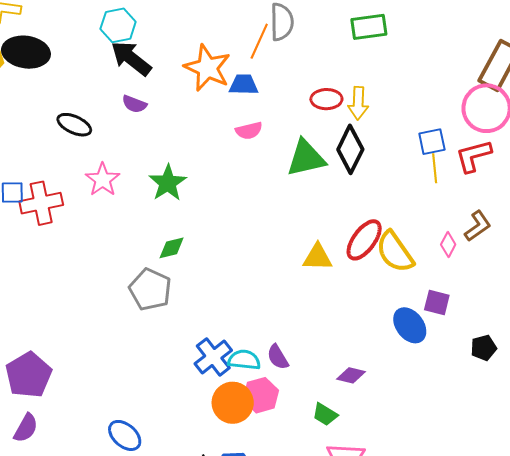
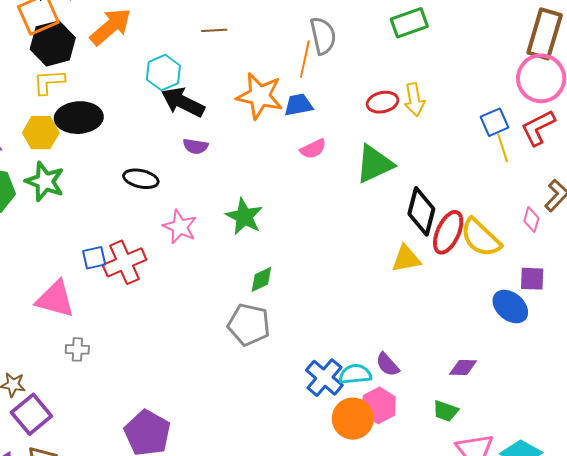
black diamond: (350, 149) -> (421, 211), moved

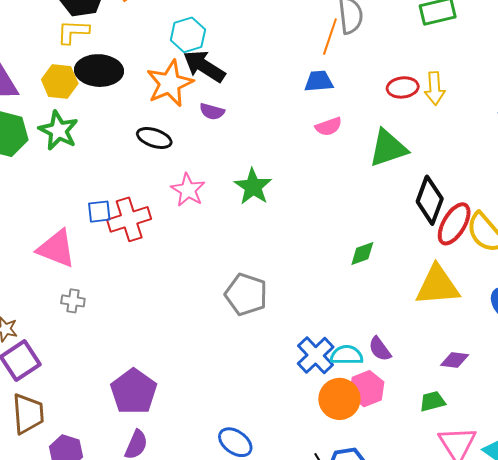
orange star: (260, 96) -> (170, 83), moved, turned 30
yellow triangle: (406, 259) -> (437, 285), moved, size x1.5
green diamond: (261, 279) -> (362, 253), moved
green trapezoid: (445, 411) -> (432, 401), turned 140

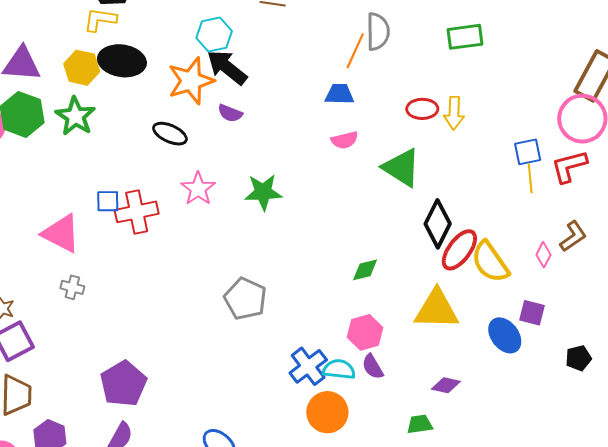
green triangle: (388, 148) -> (402, 168), turned 45
green star: (253, 187) -> (263, 192), turned 30
pink hexagon: (367, 389) -> (365, 332), moved

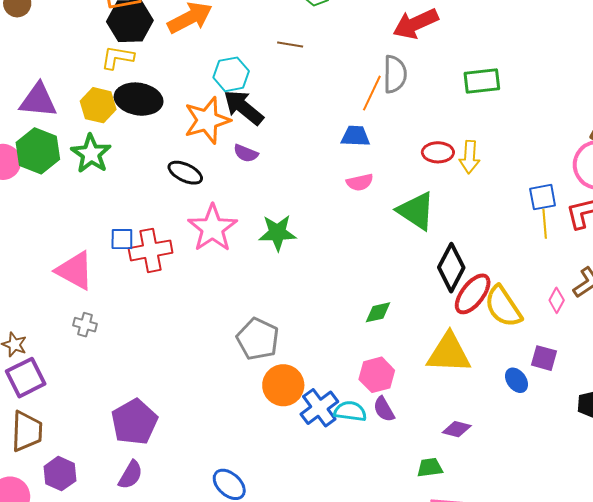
pink star: (198, 189) -> (212, 228), size x1.4
blue ellipse: (505, 335) -> (516, 380), size x0.7
orange circle: (327, 412) -> (283, 385), moved

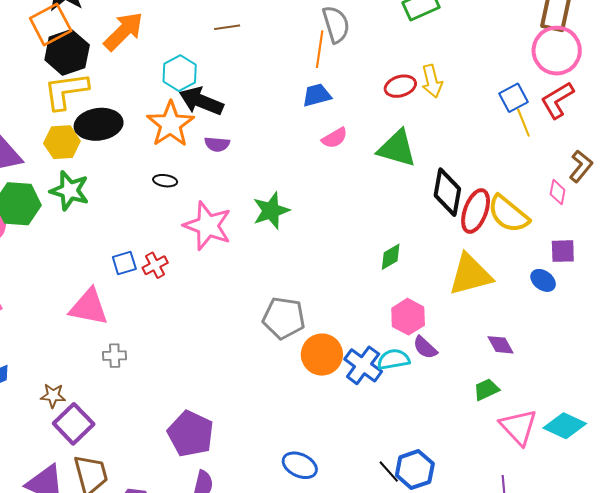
yellow L-shape: (117, 57) -> (66, 91), size x1.4
black ellipse: (185, 173) -> (165, 181), size x0.7
red cross: (151, 250) -> (155, 265), size x0.6
purple diamond: (457, 429) -> (501, 345), turned 64

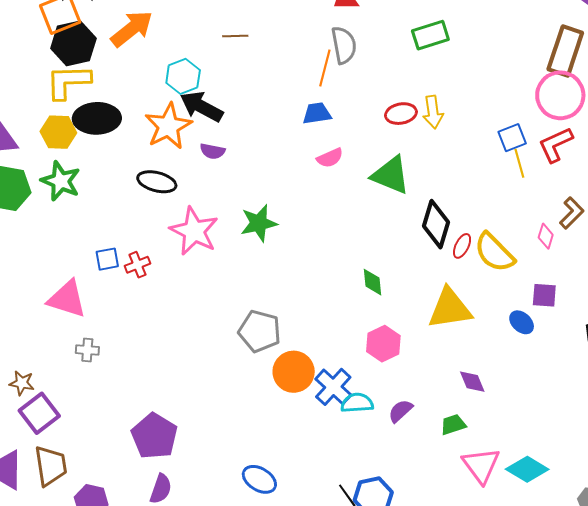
black ellipse: (165, 181) -> (157, 182), size x1.6
red ellipse: (476, 211) -> (462, 246), size x0.6
green diamond: (391, 257) -> (373, 282), turned -72
purple semicircle: (425, 347) -> (400, 411), moved, turned 88
cyan semicircle: (394, 359) -> (357, 403), moved

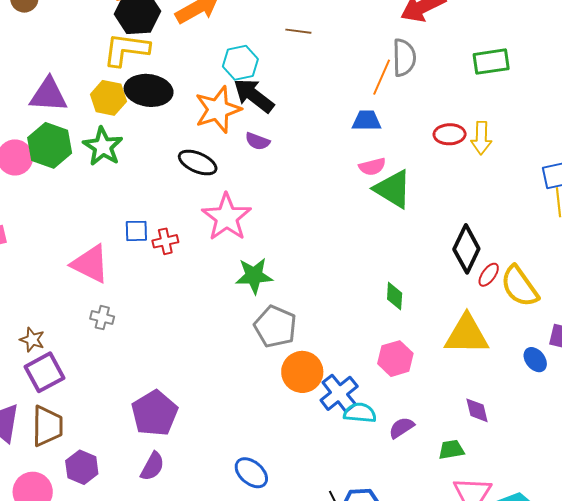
green triangle: (391, 175) -> (393, 189), moved
green star: (259, 223) -> (254, 276), moved

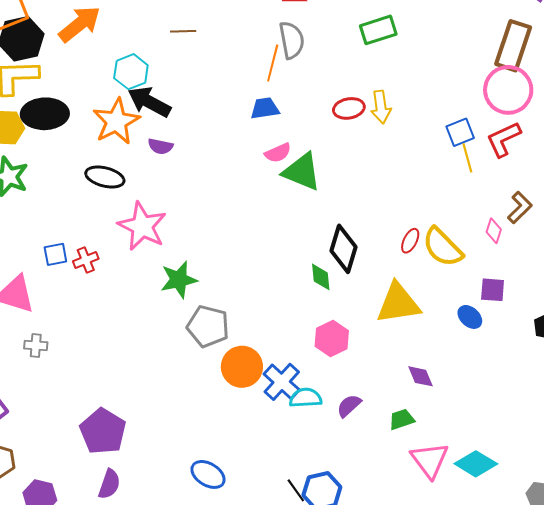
black diamond: (466, 249) -> (344, 249), moved

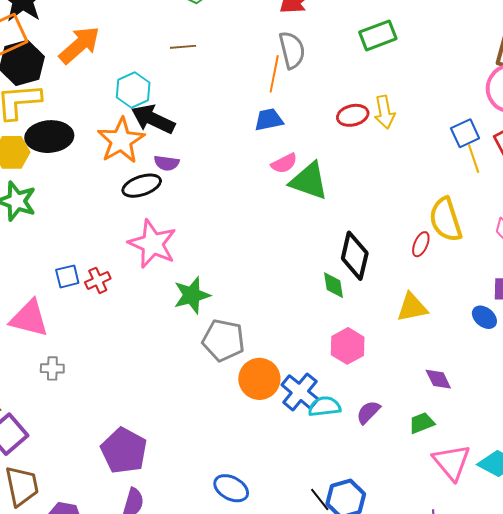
black ellipse: (105, 177) -> (142, 186), moved, turned -30
yellow semicircle: (443, 247) -> (446, 220), moved, turned 30
yellow triangle: (398, 303) -> (412, 307), size x0.7

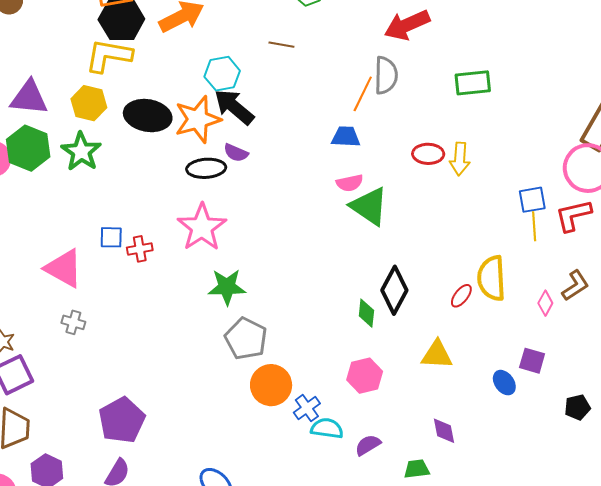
black ellipse: (49, 137) -> (148, 116), moved
blue cross: (300, 392) -> (307, 408), size x0.7

